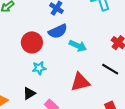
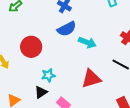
red circle: (32, 42) -> (31, 47), moved
cyan star: (39, 68) -> (48, 75), moved

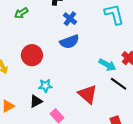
cyan arrow: (87, 42) -> (107, 65), moved
red triangle: (91, 79) -> (88, 94), turned 50

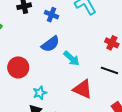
blue cross: (70, 19) -> (52, 15), moved
cyan arrow: (107, 65) -> (71, 58), moved, turned 30

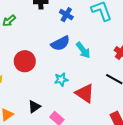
cyan arrow: (71, 58) -> (83, 50), moved
cyan star: (40, 93) -> (61, 79), moved

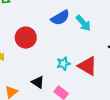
cyan star: (61, 79) -> (63, 64), moved
black triangle: (34, 107) -> (38, 82), turned -48

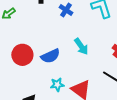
blue semicircle: (60, 18) -> (50, 56), moved

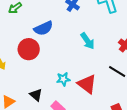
blue semicircle: (50, 56) -> (43, 28), moved

